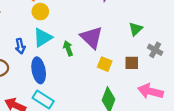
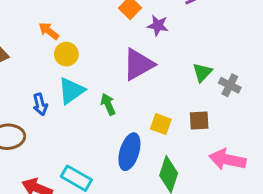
purple triangle: (91, 37) -> (138, 64), moved, turned 50
gray cross: (155, 50) -> (230, 85), moved
blue ellipse: (39, 70) -> (129, 152), moved, turned 30

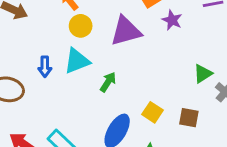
purple triangle: (138, 64) -> (126, 31), moved
green arrow: (108, 104) -> (108, 82), turned 42

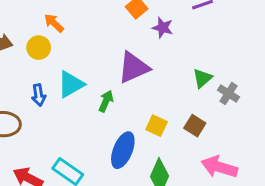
yellow circle: (81, 26) -> (39, 48), moved
purple triangle: (126, 31) -> (134, 67), moved
brown square: (189, 118) -> (195, 126), turned 30

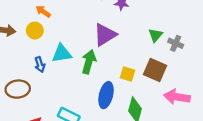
cyan triangle: (71, 84) -> (62, 53), turned 30
green arrow: (106, 101) -> (89, 62), size x1.5
brown square: (195, 126) -> (155, 70), size x1.5

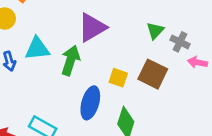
pink arrow: (177, 97) -> (198, 62), moved, size x0.6

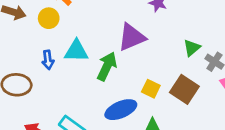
blue ellipse: (90, 103) -> (121, 110), turned 44

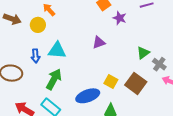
purple triangle: (132, 37) -> (99, 43), size x0.6
green arrow: (107, 66) -> (54, 79), moved

